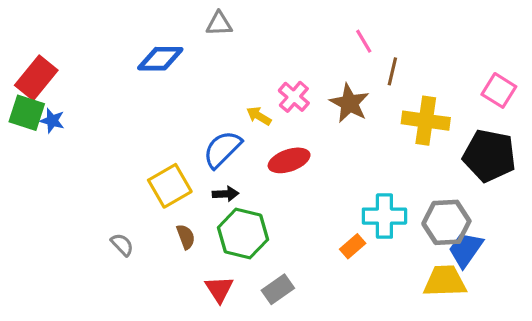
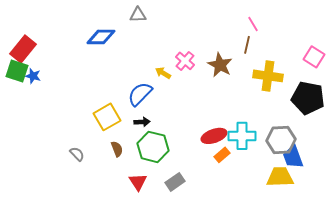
pink line: (364, 41) -> (253, 24), moved
red ellipse: (289, 160) -> (214, 136), moved
blue trapezoid: (466, 249) -> (293, 157), turned -55

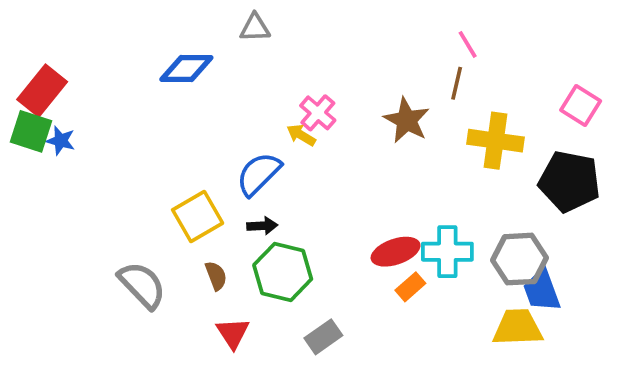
pink cross: (185, 61) -> (318, 113), moved
gray semicircle: (77, 154) -> (142, 285), size x1.8
red triangle: (138, 182) -> (233, 333), moved

